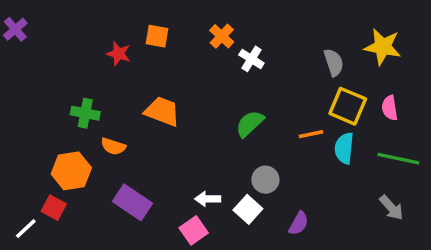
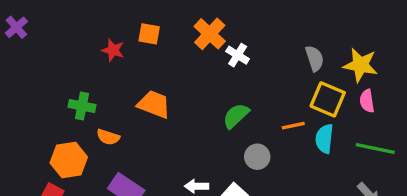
orange cross: (222, 36) -> (210, 34), size x1.4
yellow star: (383, 47) -> (360, 65), moved
gray circle: (265, 180) -> (257, 157), moved

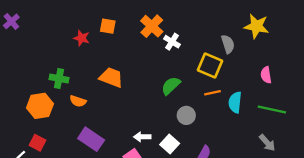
yellow star: (360, 65) -> (256, 26), moved
yellow square: (328, 99) -> (210, 65), moved
orange hexagon: (69, 160) -> (40, 106), moved

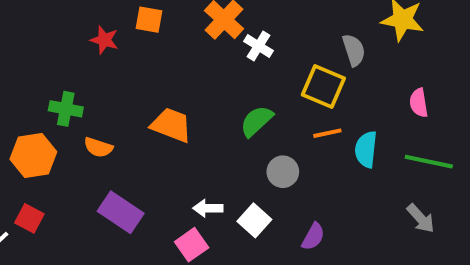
orange trapezoid: (111, 77) -> (171, 125), moved

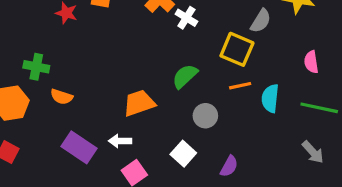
gray semicircle: (354, 50) -> (261, 21), turned 50
orange trapezoid: (171, 125) -> (139, 103), moved, turned -40
white arrow: (208, 208) -> (120, 141), moved

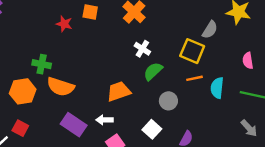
white cross: (186, 18) -> (142, 49), moved
orange semicircle: (62, 97) -> (61, 87), size x1.6

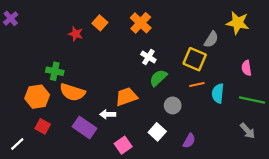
orange square: (90, 12) -> (100, 23), turned 32
white arrow: (104, 120) -> (108, 114), moved
red square: (20, 128) -> (43, 126), moved

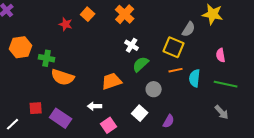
orange hexagon: (37, 97) -> (21, 47), moved
white arrow: (108, 114) -> (95, 106), moved
red square: (43, 126) -> (36, 108), turned -32
purple rectangle: (85, 127) -> (61, 118), moved

